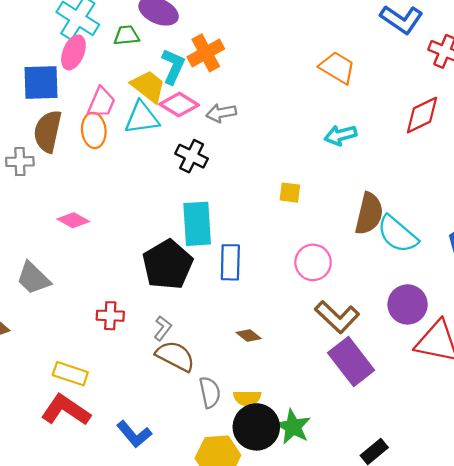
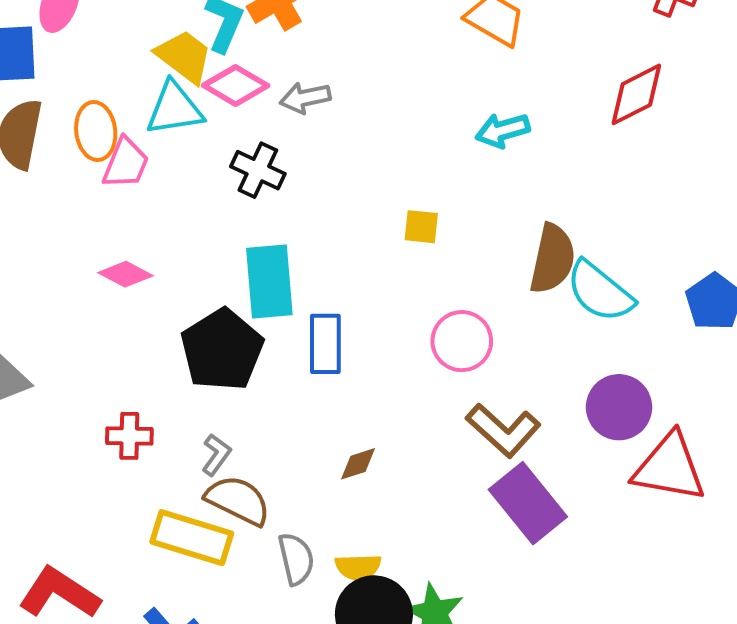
pink trapezoid: (101, 102) -> (126, 163), moved
pink diamond: (73, 220) -> (126, 274), moved
brown diamond: (249, 335) -> (358, 464), turned -55
yellow rectangle: (70, 374) -> (192, 538), moved, size x1.4

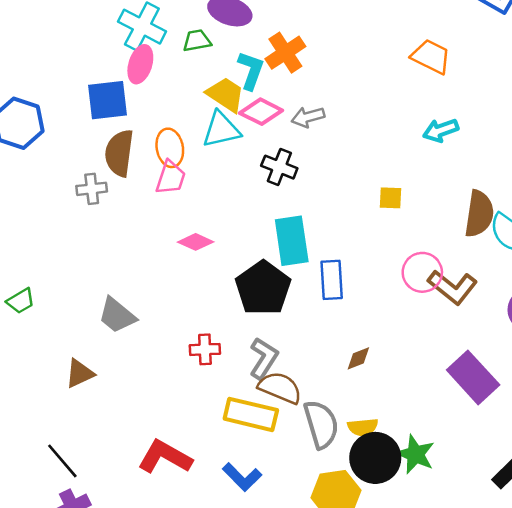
pink trapezoid: (126, 163) -> (171, 178), moved
brown L-shape: (503, 430) -> (453, 287), moved
gray L-shape: (216, 455) -> (264, 358), size x1.5
gray semicircle: (296, 559) -> (321, 424), size x1.4

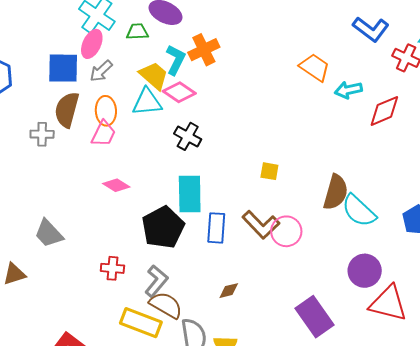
gray arrow: (308, 117) -> (101, 71), moved, turned -35
cyan arrow: (441, 130) -> (348, 90), moved
brown L-shape: (453, 287) -> (261, 225), moved

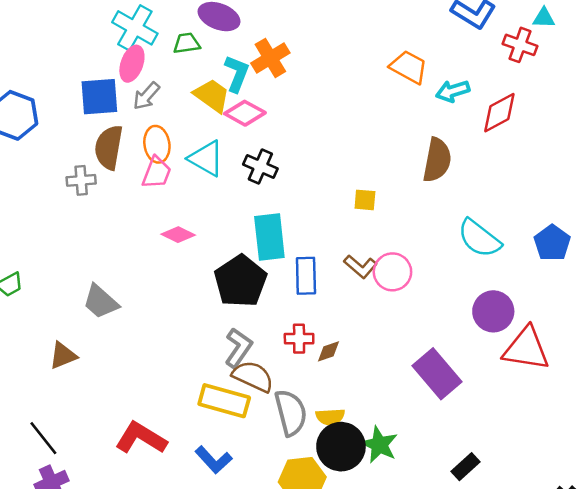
cyan triangle: (147, 102) -> (206, 158), moved, turned 40
brown semicircle: (336, 192) -> (437, 160), moved
brown L-shape: (261, 225) -> (360, 267), size x0.7
red cross: (112, 268) -> (299, 339), moved

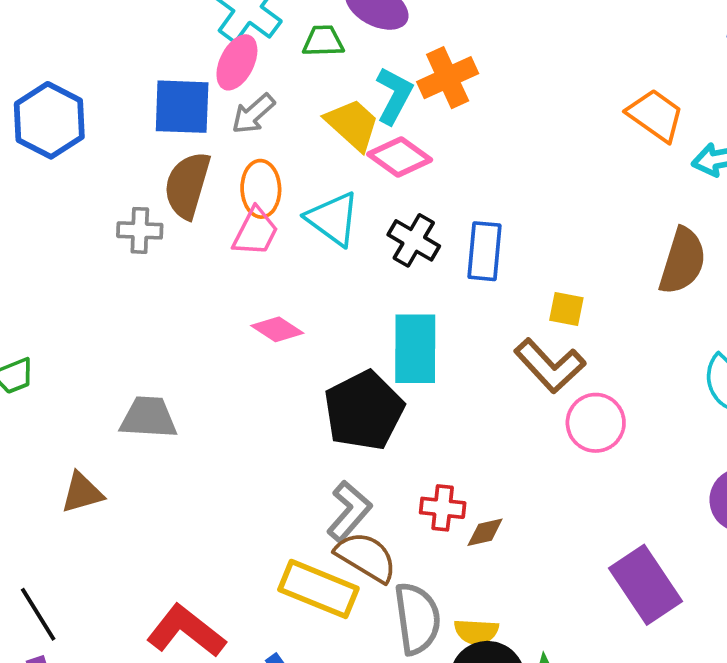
brown L-shape: (360, 267) -> (550, 366), moved, size x1.4
blue rectangle: (306, 276) -> (485, 251), moved
gray trapezoid: (101, 302) -> (148, 418), turned 135

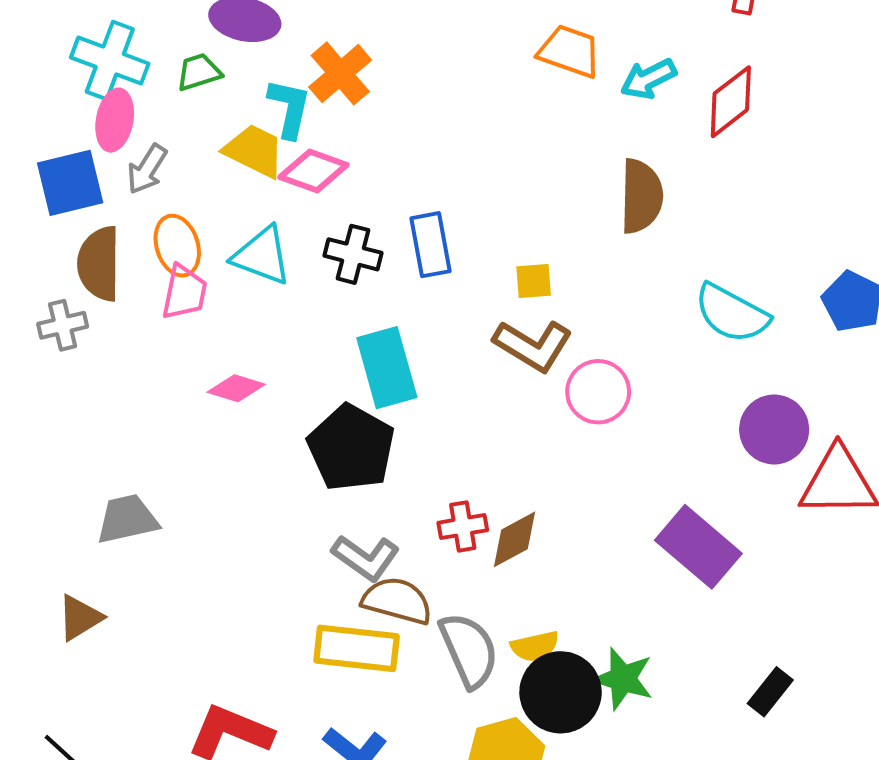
gray L-shape: (349, 511) -> (366, 558), turned 100
brown diamond: (485, 532) -> (515, 539), size x1.4

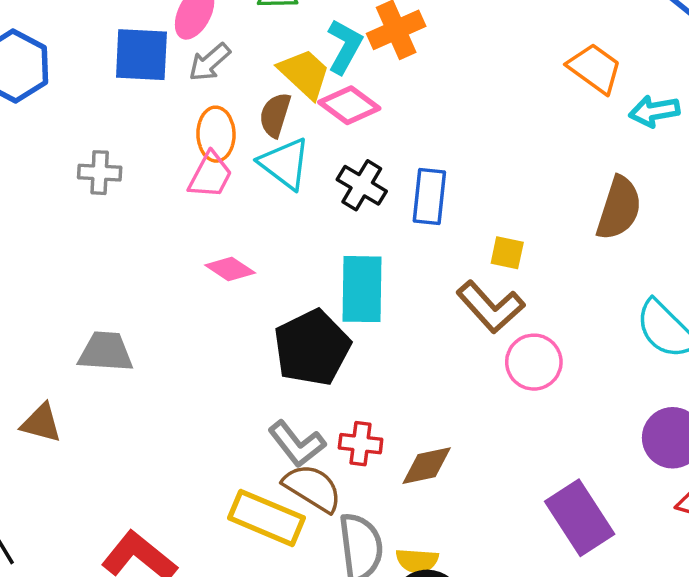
brown semicircle: (99, 264) -> (275, 115), moved, size x0.7
red cross: (463, 526) -> (361, 444), moved
brown triangle: (80, 618) -> (41, 423), turned 30

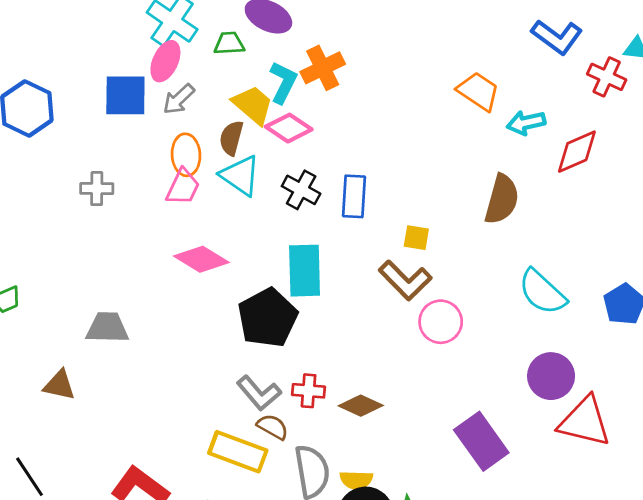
pink diamond: (230, 269) -> (201, 259), size x1.4
brown diamond: (427, 466) -> (361, 406), turned 39
brown semicircle: (313, 488) -> (273, 427), size x0.7

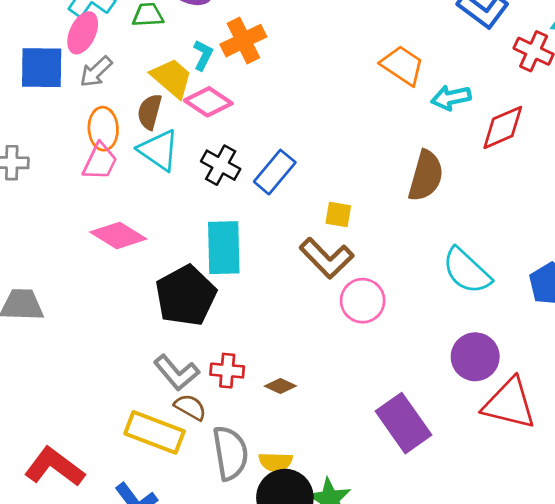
cyan L-shape: (283, 82) -> (203, 55), size x0.7
blue rectangle: (354, 196) -> (275, 172), turned 36
brown diamond: (361, 406) -> (280, 386), size x0.7

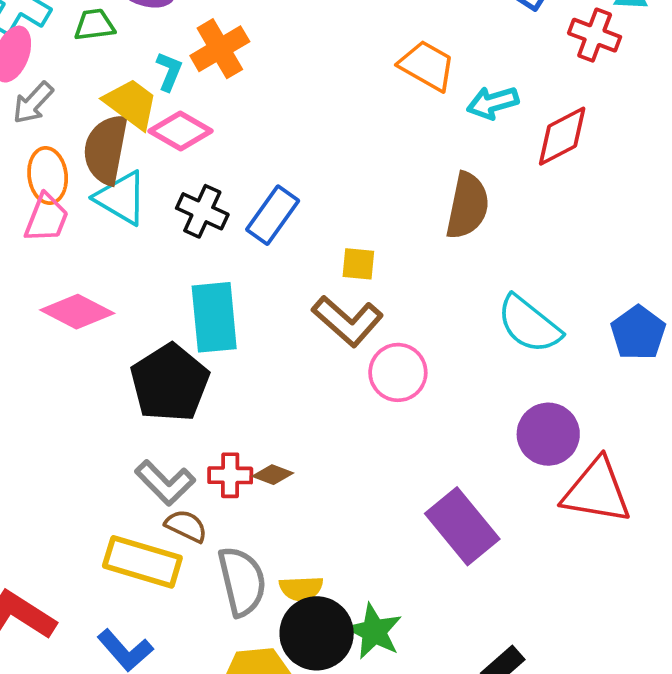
brown semicircle: (150, 112) -> (106, 149), size x1.5
brown diamond: (280, 386) -> (273, 475), moved

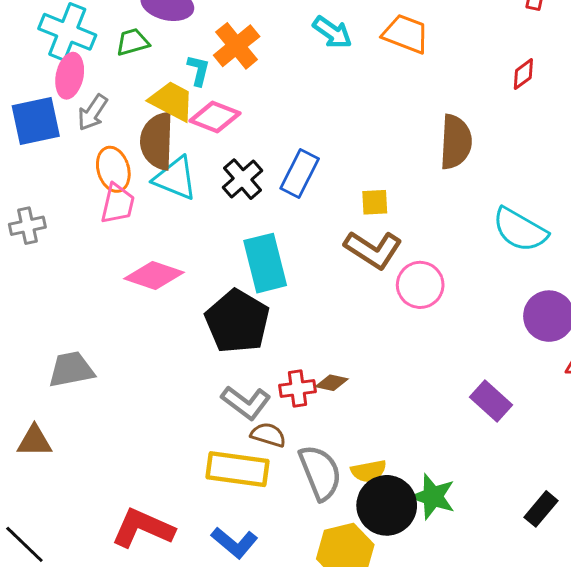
cyan arrow: (493, 103) -> (332, 32), moved, turned -120
red diamond: (562, 136) -> (523, 74), size x0.6
black cross: (202, 211) -> (242, 179), turned 33
purple rectangle: (462, 526) -> (491, 401), size x0.7

